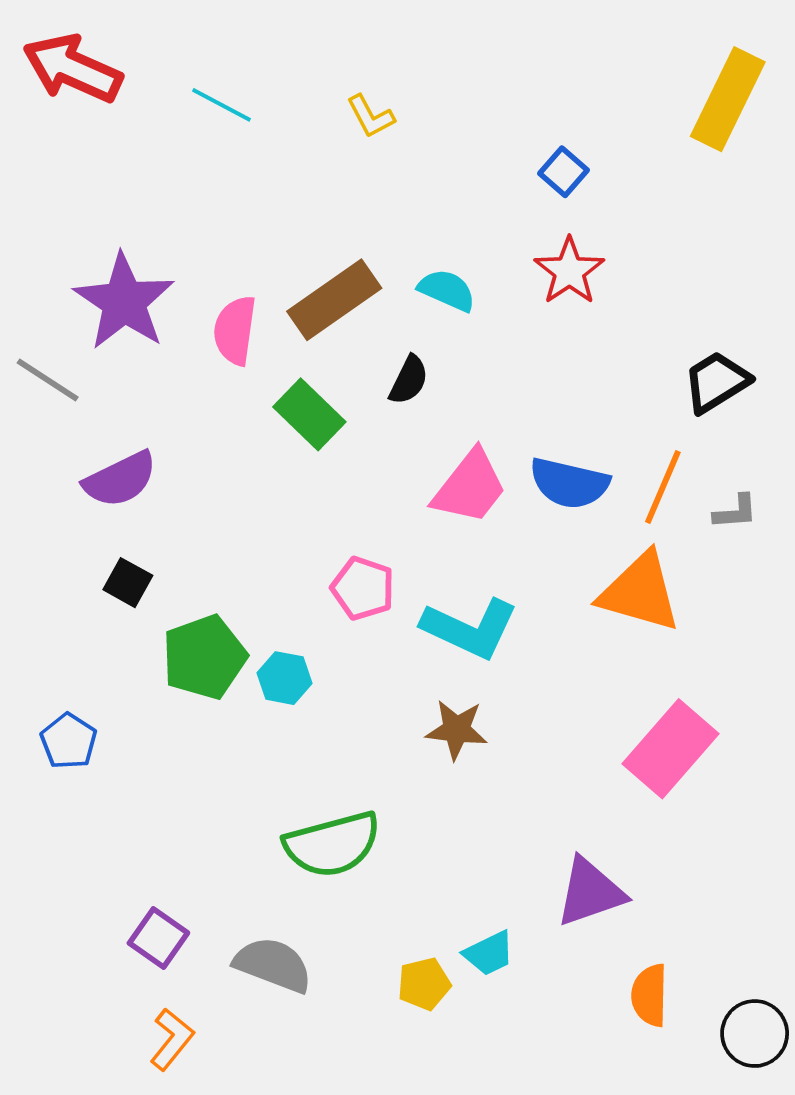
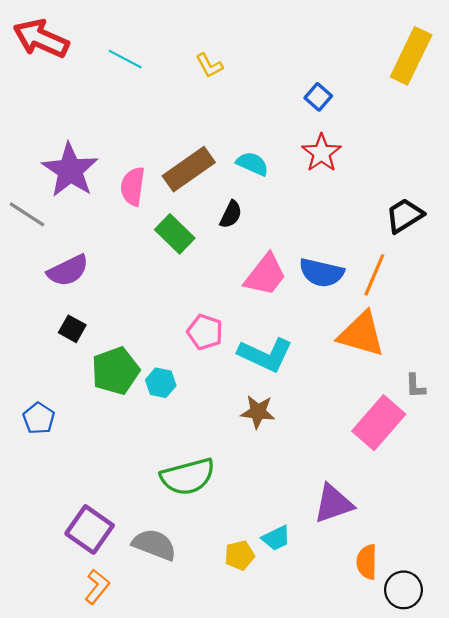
gray L-shape: (736, 512) -> (415, 386), moved, turned 92
purple square: (158, 938) -> (90, 529), size x1.4
black circle: (755, 1034) -> (403, 590), moved

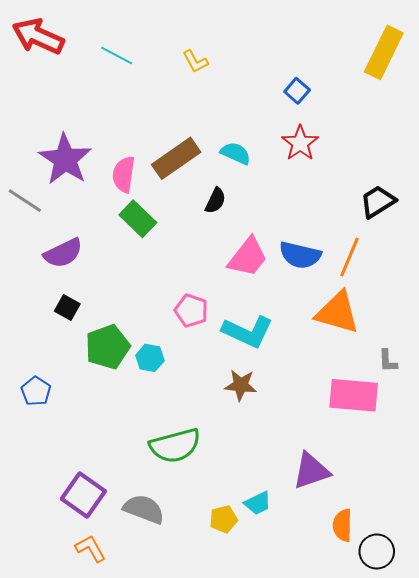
green rectangle: (175, 234) -> (138, 219), moved
pink rectangle: (379, 423) -> (354, 395), turned 54
orange L-shape: (97, 587) -> (90, 548), turned -68

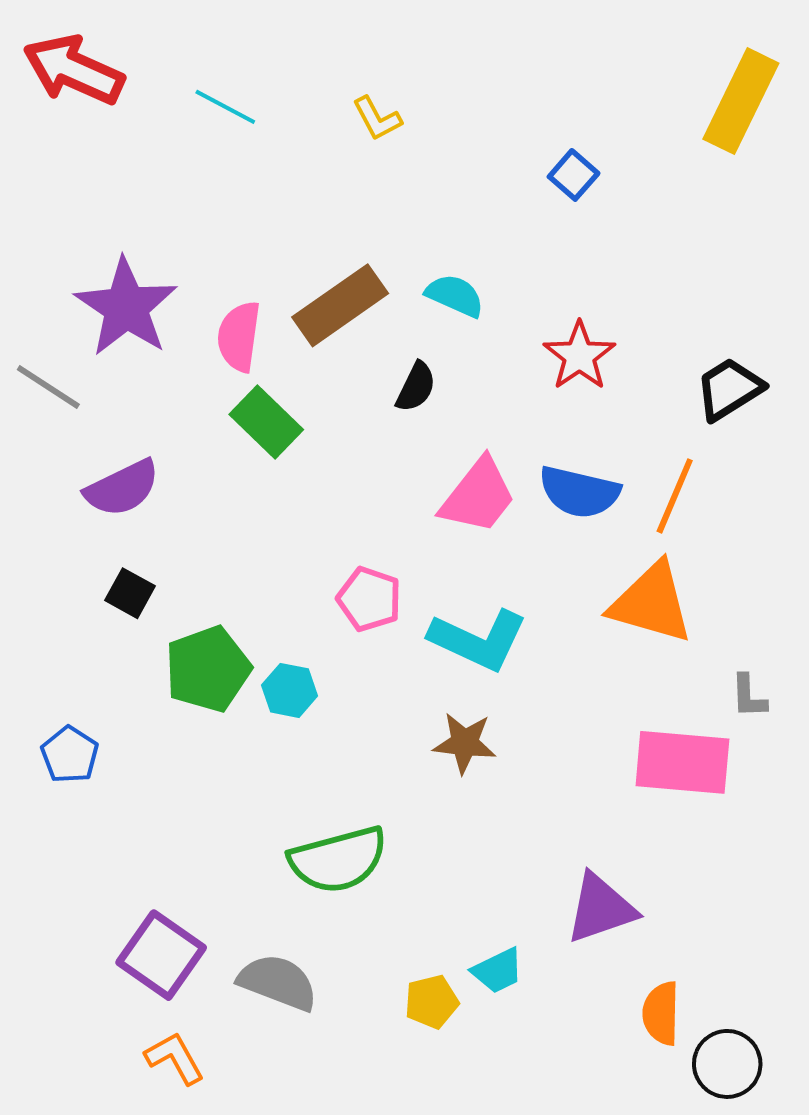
red star: (300, 143) -> (579, 356), moved

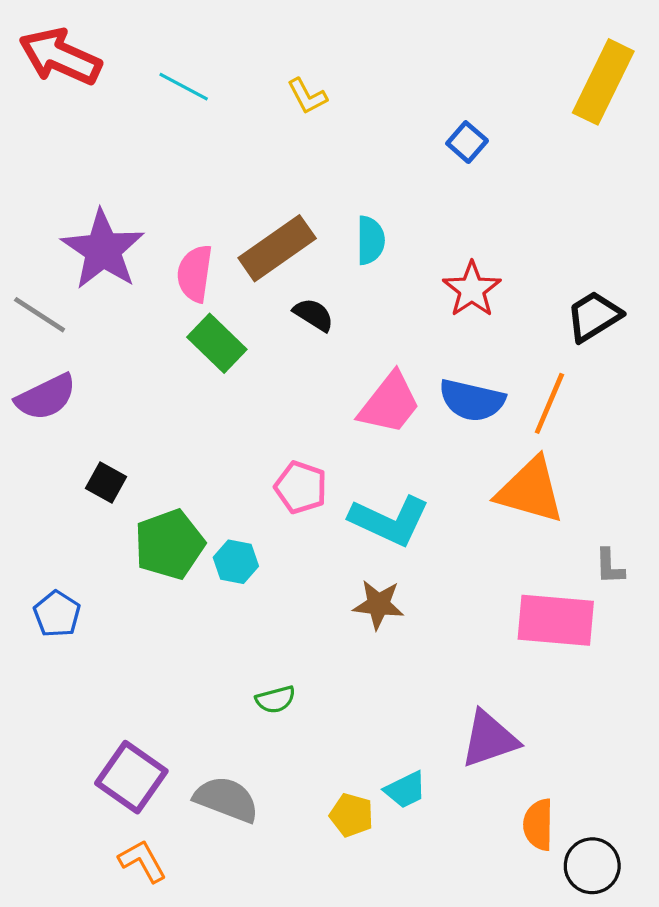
cyan semicircle: (455, 296) -> (370, 240), turned 66
black semicircle: (416, 387) -> (313, 315), moved, turned -84
purple semicircle: (122, 488) -> (46, 397), moved
green semicircle: (338, 860) -> (275, 699), size x0.5
yellow pentagon: (432, 1002) -> (351, 815), turned 30

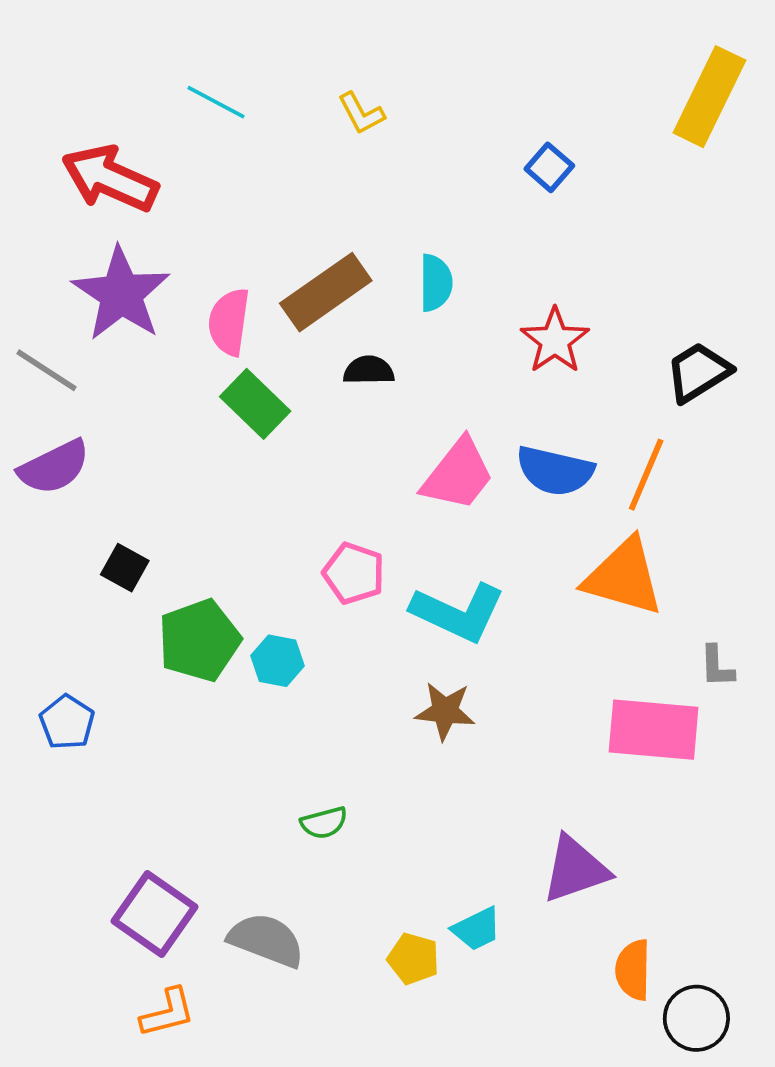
red arrow: (60, 57) -> (110, 179), moved
black semicircle: (313, 315) -> (369, 370), turned -33
orange L-shape: (142, 861) -> (168, 1013), turned 105

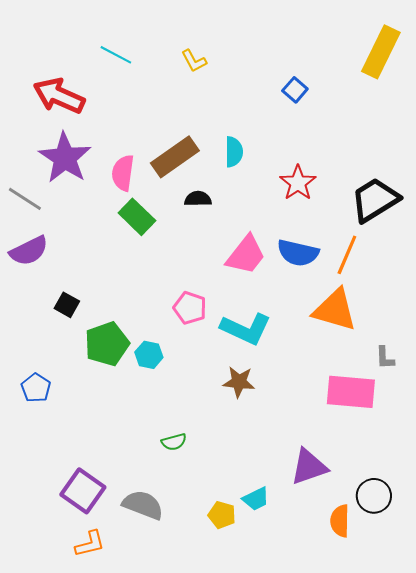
black trapezoid: (698, 372) -> (375, 200), size x1.4
black circle: (696, 1018) -> (374, 496), moved

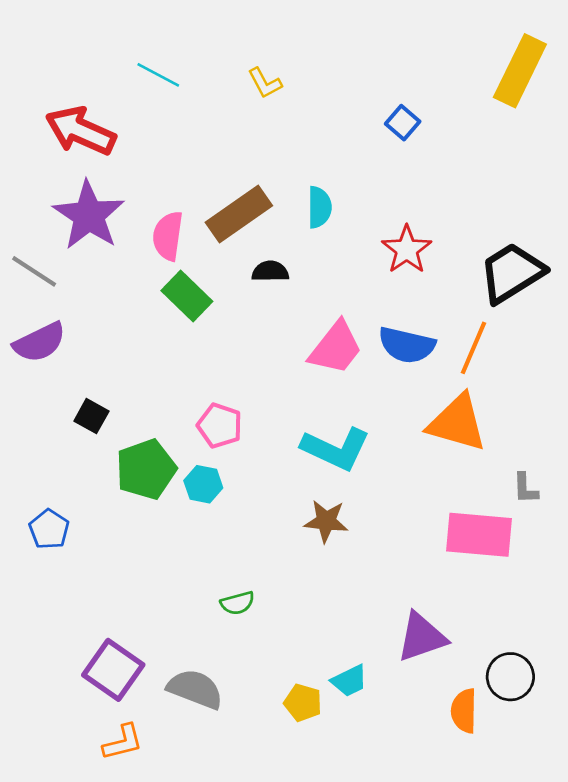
pink pentagon: (190, 308) -> (220, 426), moved

